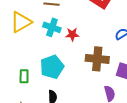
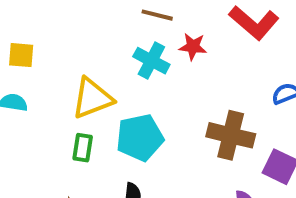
yellow triangle: (21, 22) -> (92, 98), moved
red star: (72, 34) -> (193, 47), moved

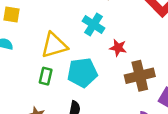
red star: (193, 47) -> (118, 48), moved
brown cross: (231, 135) -> (140, 76), turned -32

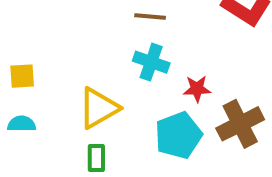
cyan pentagon: (82, 73) -> (178, 135), moved

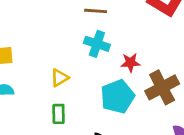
yellow triangle: (99, 108) -> (59, 78), size x0.6

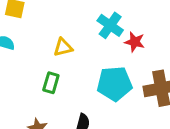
red star: (130, 63) -> (135, 42), moved

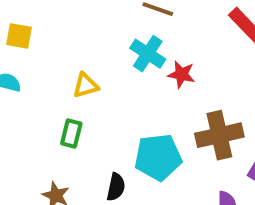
cyan pentagon: (114, 84) -> (158, 157), moved

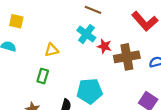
brown cross: (219, 135) -> (127, 57), moved

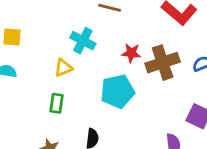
cyan cross: (86, 34) -> (83, 41), moved
cyan pentagon: (90, 91) -> (117, 91), moved

